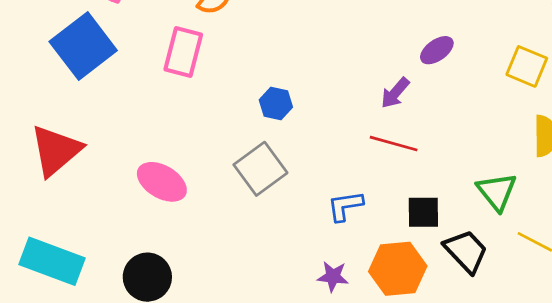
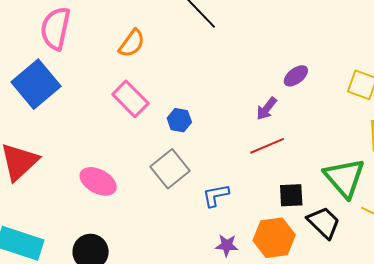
pink rectangle: (183, 52) -> (130, 99), moved, turned -57
red line: (394, 144) -> (267, 146), turned -36
green triangle: (497, 192) -> (344, 178), size x1.4
blue L-shape: (345, 206) -> (216, 195), moved

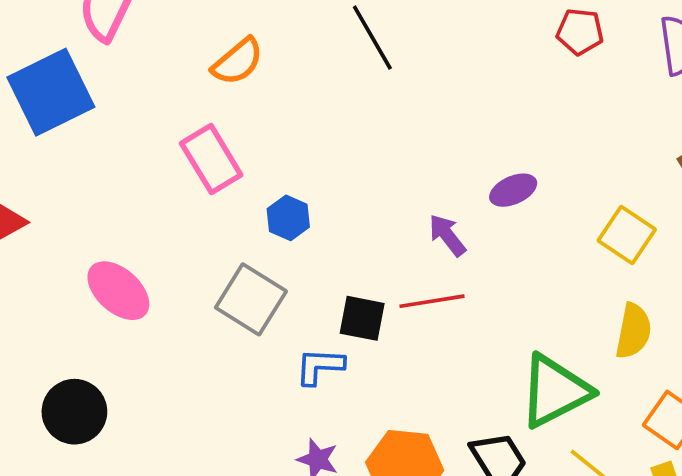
purple arrow: (267, 109) -> (447, 235), turned 90
gray square: (170, 169) -> (251, 299), turned -33
green triangle: (344, 178) -> (555, 391), turned 30
black square: (291, 195) -> (362, 318), moved

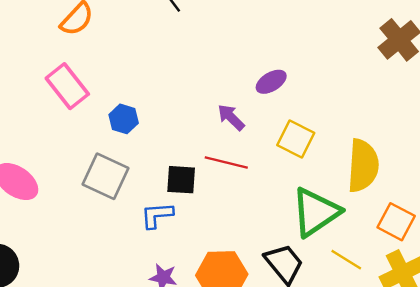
yellow square: (627, 235) -> (296, 139), moved
red line: (432, 301) -> (226, 162), turned 30
yellow semicircle: (633, 331) -> (363, 166), size x1.4

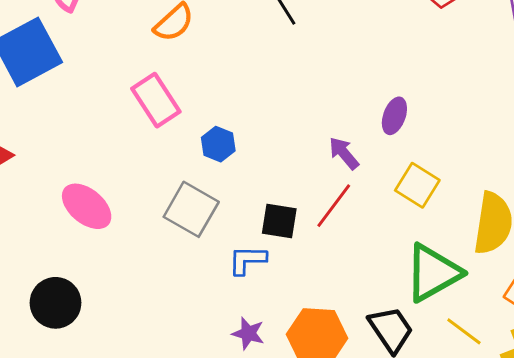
purple ellipse: (271, 82) -> (394, 116), turned -44
red line: (226, 162) -> (334, 206), turned -72

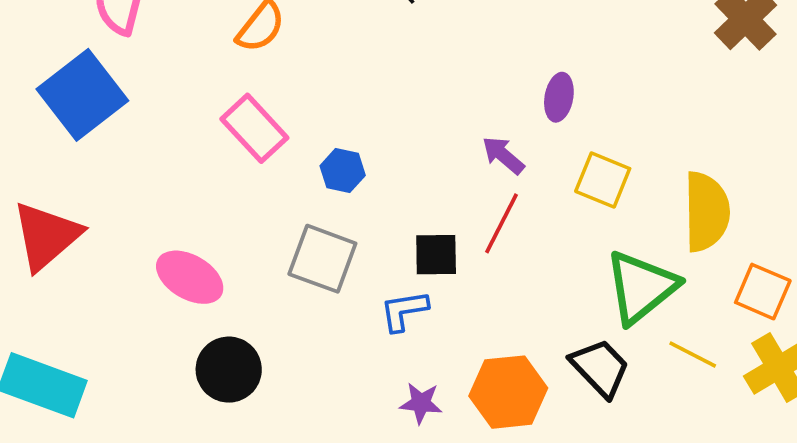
black circle: (56, 303) -> (229, 370), moved

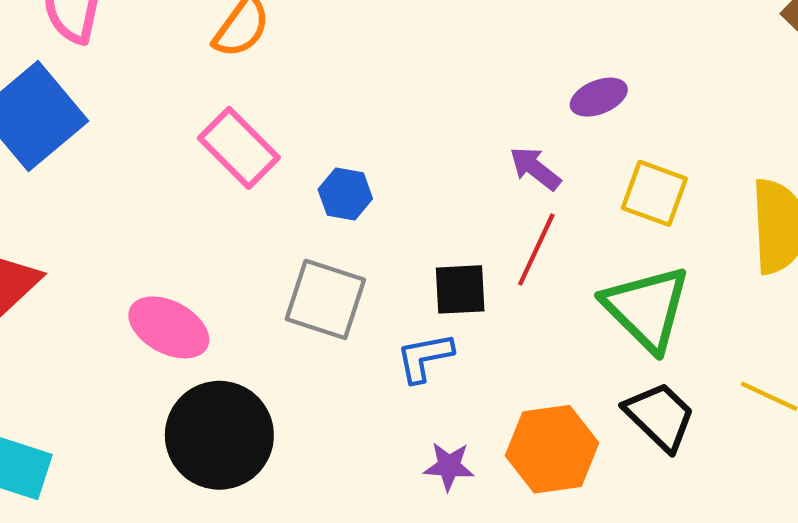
purple ellipse: (559, 97) -> (599, 97), turned 60
green triangle: (641, 287) -> (647, 308), moved, turned -34
black circle: (229, 370) -> (219, 435), size x1.4

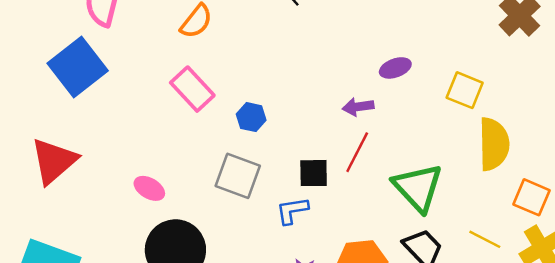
purple arrow: (535, 168) -> (358, 107), turned -48
yellow square: (654, 193) -> (465, 90), moved
pink ellipse: (169, 327) -> (149, 188), size x0.7

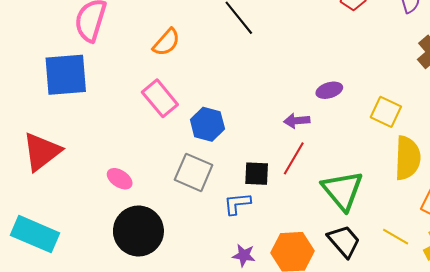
blue square: (78, 67) -> (66, 75), turned 30
blue hexagon: (251, 117) -> (207, 124), size x1.4

